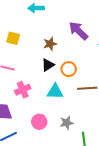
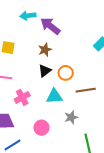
purple arrow: (78, 31) -> (50, 26), moved
gray star: (67, 123) -> (71, 117), moved

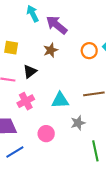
cyan arrow: (28, 16) -> (33, 14), turned 70
black triangle: (45, 71) -> (30, 71), moved
orange circle: (66, 73) -> (89, 51), moved

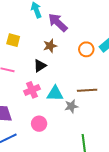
black triangle: (30, 71) -> (40, 66), moved
pink cross: (26, 101) -> (32, 90), moved
gray star: (78, 123) -> (71, 106), moved

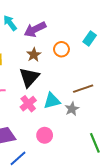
purple arrow: (58, 22) -> (35, 29), turned -55
orange circle: (86, 49) -> (61, 49), moved
black triangle: (40, 66) -> (29, 77), size x1.5

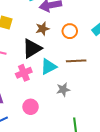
brown line: (83, 89) -> (76, 61), moved
cyan triangle: (52, 101) -> (48, 67), moved, turned -30

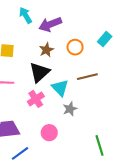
cyan triangle: (48, 67) -> (60, 88), turned -36
gray star: (63, 90) -> (70, 109), moved

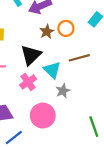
brown star: (46, 50) -> (47, 32), moved
pink circle: (49, 133) -> (43, 116), size x1.5

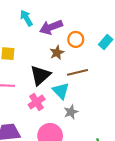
orange circle: (66, 28) -> (76, 39), moved
brown line: (79, 58) -> (77, 72), moved

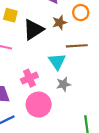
black triangle: (40, 75) -> (33, 30), moved
pink cross: (37, 102) -> (29, 78), moved

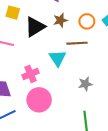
orange circle: (81, 13) -> (87, 21), moved
gray star: (63, 84) -> (85, 84), moved

